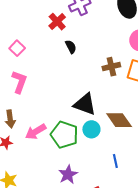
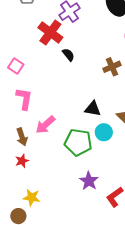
red cross: (57, 22) -> (50, 32), size x1.4
black triangle: (85, 104) -> (93, 109), size x0.7
pink arrow: (36, 132) -> (45, 125), moved

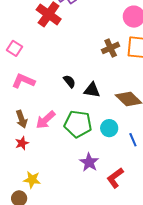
black semicircle: (68, 55) -> (69, 81), moved
pink L-shape: (24, 99) -> (23, 81), turned -75
pink arrow: (45, 125) -> (46, 120), moved
cyan circle: (104, 132) -> (109, 128), moved

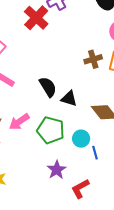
black semicircle: (69, 81) -> (48, 87), size x1.5
blue line: (133, 140) -> (95, 153), moved

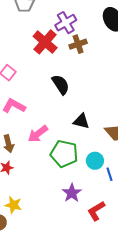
brown cross: (93, 59) -> (78, 44), moved
black semicircle: (48, 87) -> (61, 84), moved
pink arrow: (19, 122) -> (38, 134), moved

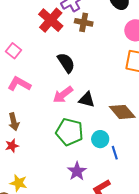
brown cross: (78, 44) -> (84, 22), turned 30
pink arrow: (38, 134) -> (63, 95), moved

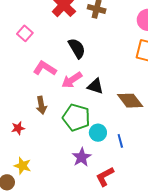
pink L-shape: (19, 84) -> (45, 68), moved
brown arrow: (14, 122) -> (41, 105), moved
cyan circle: (100, 139) -> (98, 133), moved

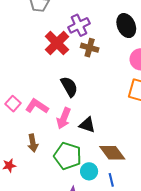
pink square: (25, 33) -> (13, 104), moved
pink arrow: (72, 80) -> (64, 118), turned -35
brown diamond: (130, 101) -> (112, 153), moved

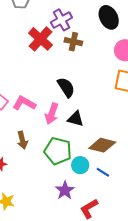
black semicircle: (69, 87) -> (66, 87), moved
brown diamond: (112, 153) -> (102, 145), turned -36
blue line: (111, 180) -> (103, 172), turned -40

